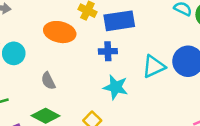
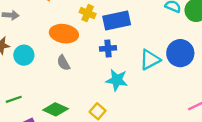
gray semicircle: (48, 81) -> (63, 63), moved

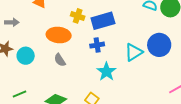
cyan star: (117, 80) -> (106, 72), turned 30

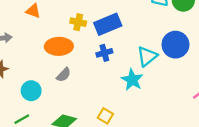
cyan circle: (26, 56) -> (31, 91), moved
gray semicircle: (60, 60) -> (64, 75), turned -96
cyan star: (106, 72) -> (132, 80), moved

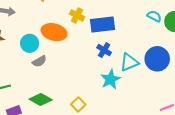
blue cross: (104, 53) -> (104, 50), moved, turned 32
gray semicircle: (64, 75) -> (39, 61), moved
cyan circle: (31, 91) -> (30, 43), moved

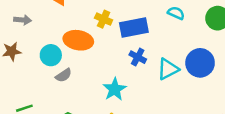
cyan semicircle: (154, 16) -> (176, 13), moved
cyan star: (111, 79) -> (115, 89), moved

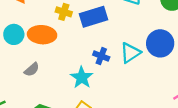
cyan circle: (51, 55) -> (14, 34), moved
blue cross: (138, 57) -> (101, 56), moved

